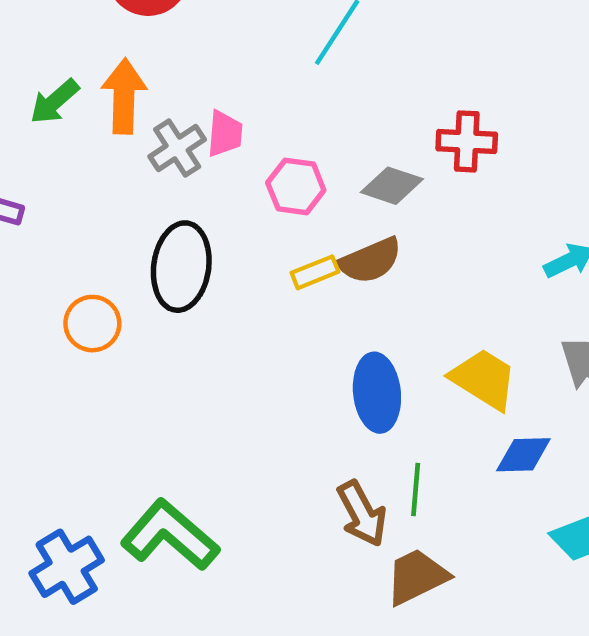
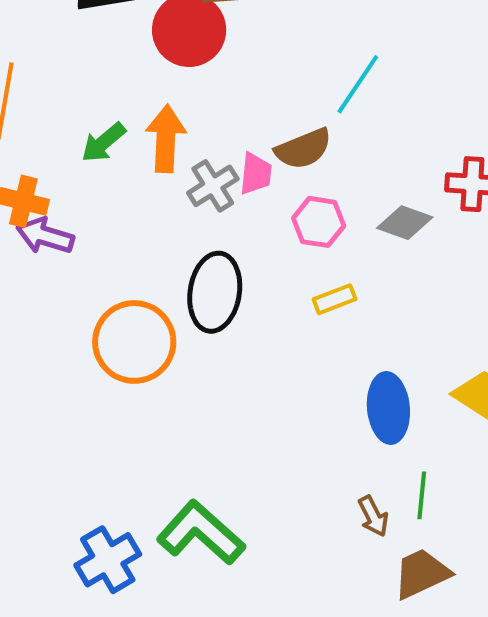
brown semicircle: (370, 261) -> (303, 149), moved
orange circle: (92, 324) -> (134, 342), size x1.6
brown arrow: (362, 514) -> (373, 516), size x0.7

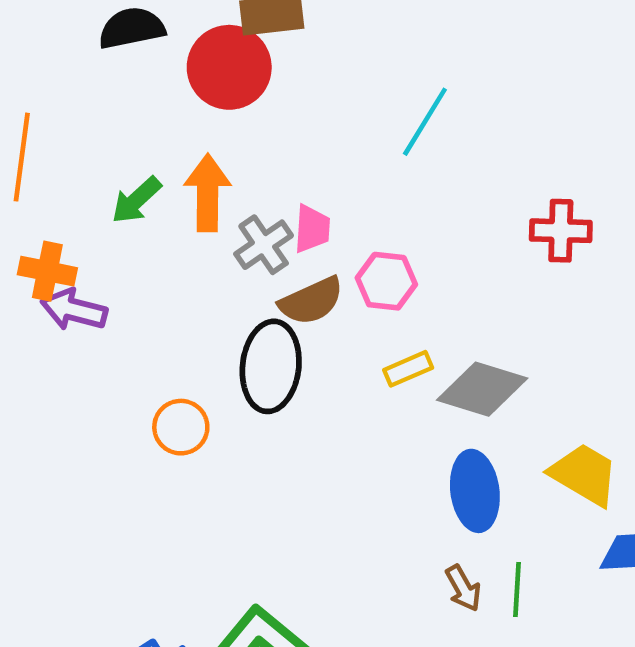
brown semicircle: (303, 149) -> (311, 301), moved
gray diamond: (405, 223) -> (482, 389), moved, size x1.4
orange circle: (134, 342) -> (181, 427), size x0.6
brown arrow: (373, 516) -> (463, 588), moved

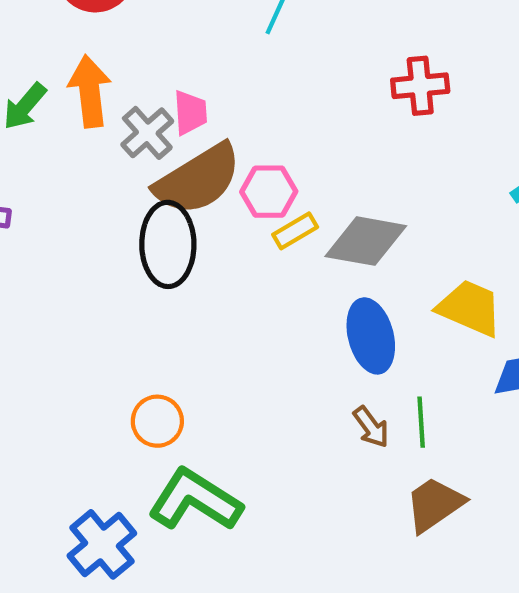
pink hexagon: (386, 281) -> (269, 192), moved
brown semicircle: (311, 301) -> (198, 179), size x1.5
orange circle: (181, 427) -> (157, 421), moved

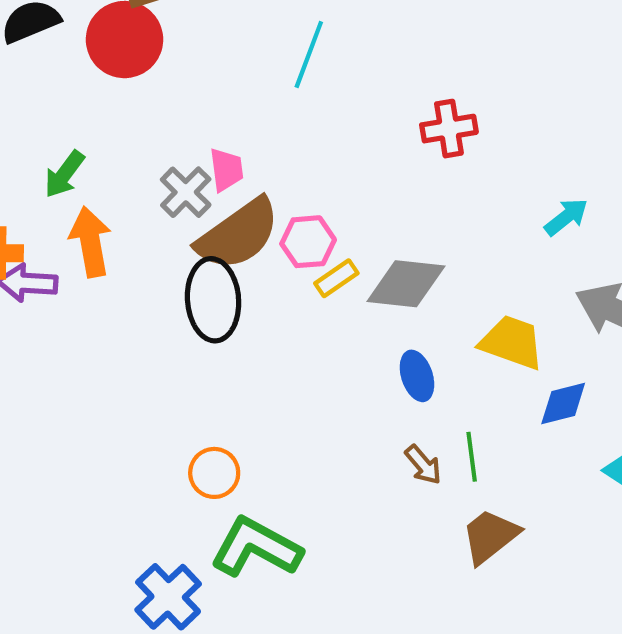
orange arrow: (90, 91) -> (90, 242), moved
blue ellipse: (371, 336) -> (417, 376), size x0.7

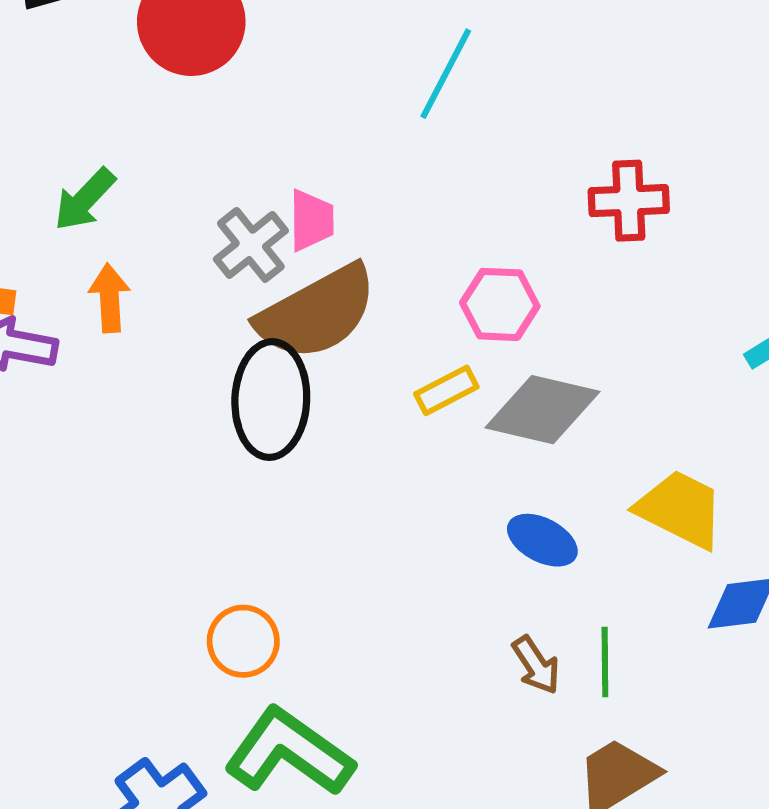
orange arrow: (90, 242) -> (109, 298), size x0.7
pink hexagon: (308, 242) -> (500, 304), moved
blue ellipse: (417, 376) -> (542, 540), turned -51

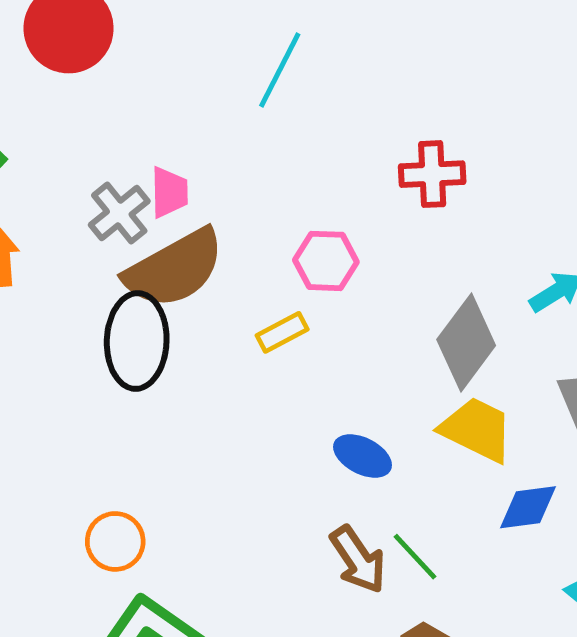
gray diamond: (543, 410) -> (466, 343), moved, turned -66
green line: (605, 662) -> (415, 557), turned -42
brown arrow: (536, 665) -> (358, 560), size x1.4

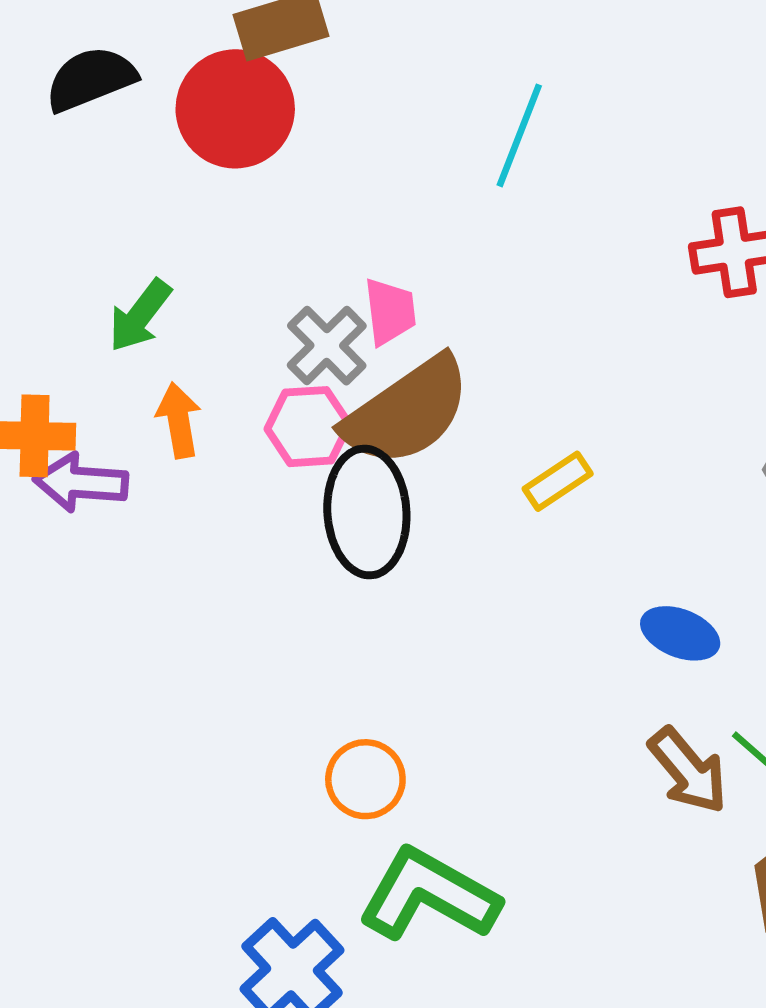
pink hexagon: (326, 261) -> (308, 427), moved

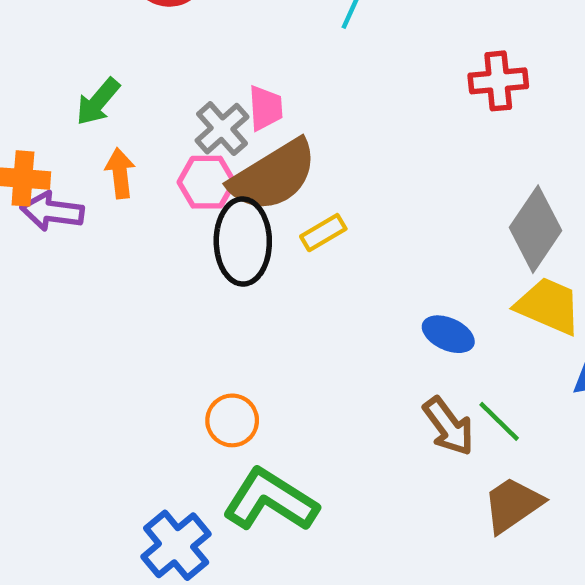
yellow rectangle: (558, 481) -> (323, 233), moved

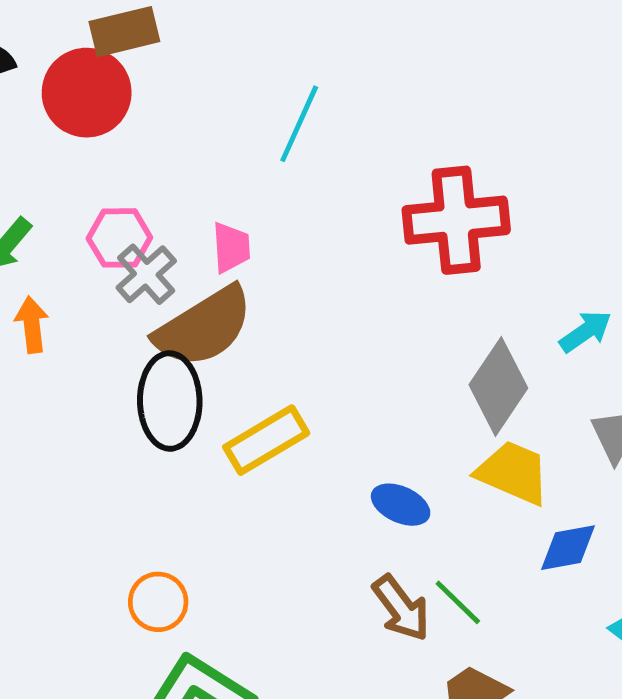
red cross: (498, 81) -> (456, 220), size x1.6
pink trapezoid: (266, 108) -> (231, 247), moved
pink hexagon: (207, 182) -> (119, 238), moved
yellow rectangle: (323, 233) -> (266, 440), moved, size x1.6

